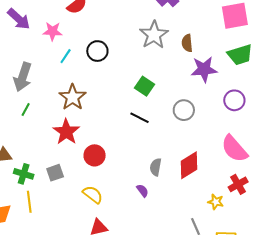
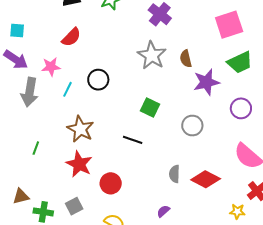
gray arrow: (23, 77) -> (30, 92), moved
black line: (140, 118) -> (133, 140), moved
red diamond: (189, 165) -> (206, 179), turned 68
gray semicircle: (156, 167) -> (174, 174), moved
purple semicircle: (143, 191) -> (163, 211), turned -88

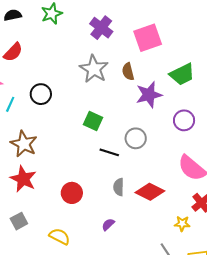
pink square: (229, 25) -> (148, 38), moved
black line: (133, 140) -> (109, 152), moved
red circle: (111, 183) -> (72, 193), moved

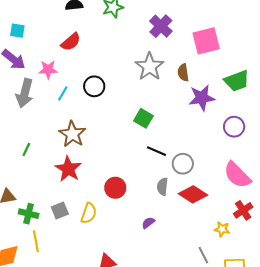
gray circle: (136, 138) -> (183, 164), moved
yellow semicircle: (60, 236) -> (89, 213), moved, turned 75

